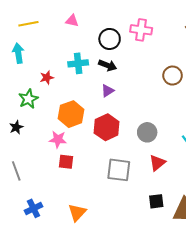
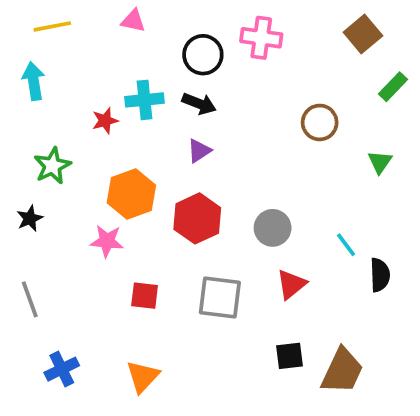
red star: (47, 78) -> (105, 121), moved
red square: (66, 162) -> (145, 296), moved

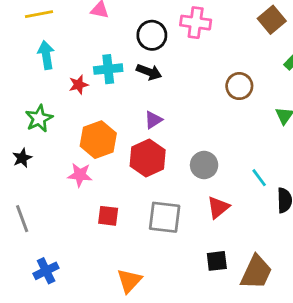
cyan arrow: (34, 81) -> (46, 55), moved
purple triangle: (199, 151) -> (153, 120), moved
orange triangle: (143, 377) -> (129, 281), moved

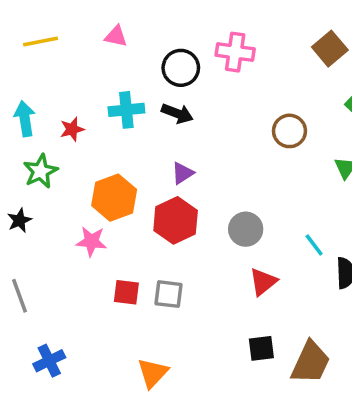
cyan arrow: (46, 55) -> (25, 119), moved
red star: (79, 85) -> (72, 129), moved
gray square: (165, 217) -> (168, 294), moved, size x0.7

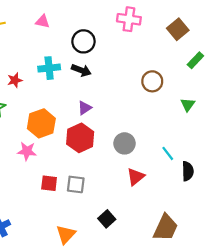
pink cross: (235, 52) -> (129, 19), moved
black square: (261, 348) -> (107, 219), moved, turned -35

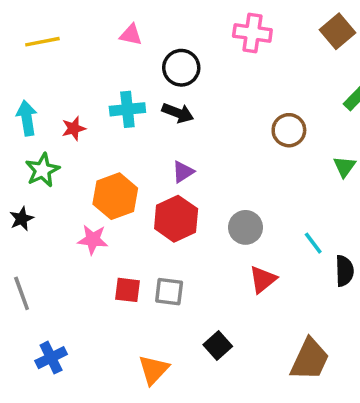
pink triangle: (42, 21) -> (131, 35), moved
brown square: (178, 29) -> (337, 31), moved

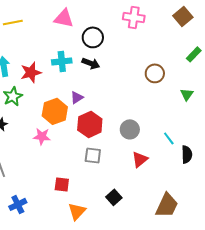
pink triangle: (131, 35) -> (64, 18), size x1.5
red star: (74, 128) -> (31, 72), size x1.5
purple triangle: (183, 172) -> (77, 97), moved
red square: (127, 290) -> (62, 184), moved
gray square: (169, 292) -> (93, 155), moved

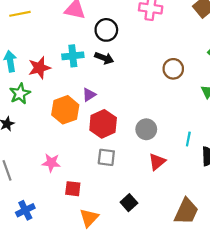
pink star: (42, 136) -> (51, 163), moved
cyan line: (169, 138) -> (188, 139), turned 48

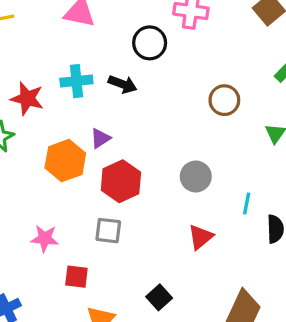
black circle: (106, 30) -> (150, 43), moved
red star: (39, 68) -> (27, 99), turned 30
gray circle: (146, 129) -> (196, 176), moved
gray square: (106, 157) -> (108, 231), moved

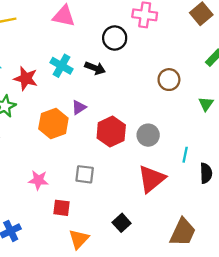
cyan cross: (76, 81) -> (62, 66), turned 35
red hexagon: (121, 181) -> (111, 132), moved
red triangle: (201, 237) -> (152, 179), size x1.5

